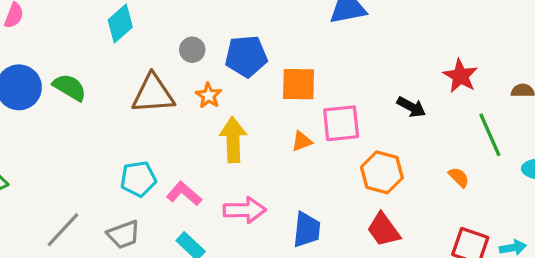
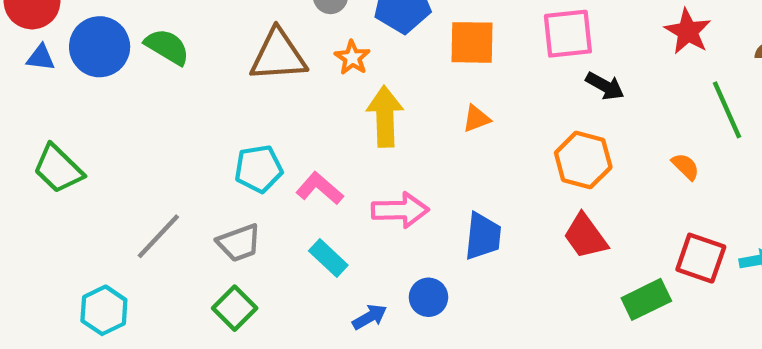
black arrow: (411, 107) -> (605, 86), moved
pink square: (341, 123) -> (568, 34), moved

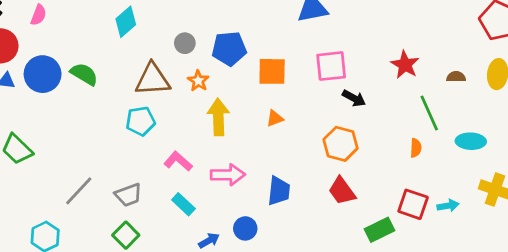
orange semicircle: (686, 167) -> (416, 148), moved, turned 48
cyan pentagon: (259, 169) -> (141, 121), moved

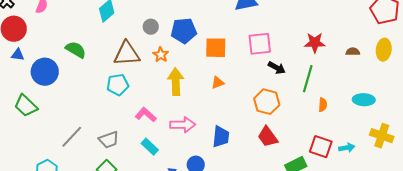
red star: (405, 65) -> (315, 43), turned -30
blue circle: (43, 74) -> (45, 72), moved
green line: (429, 113) -> (308, 79), moved, turned 40

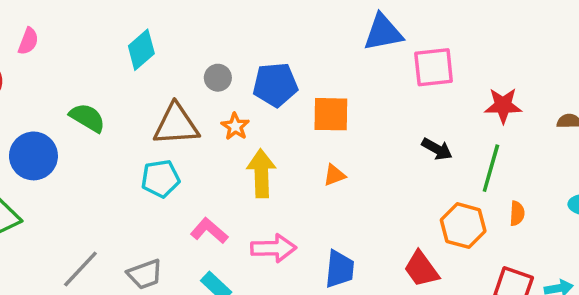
pink square: (260, 44) -> (434, 67), moved
orange hexagon: (267, 102) -> (463, 226), moved

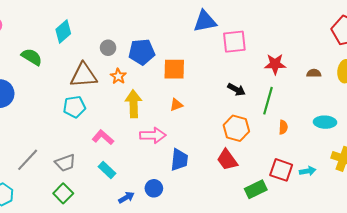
green semicircle: (87, 118) -> (32, 57), moved
orange hexagon: (463, 226) -> (236, 128), moved
pink arrow: (274, 248) -> (153, 135), moved

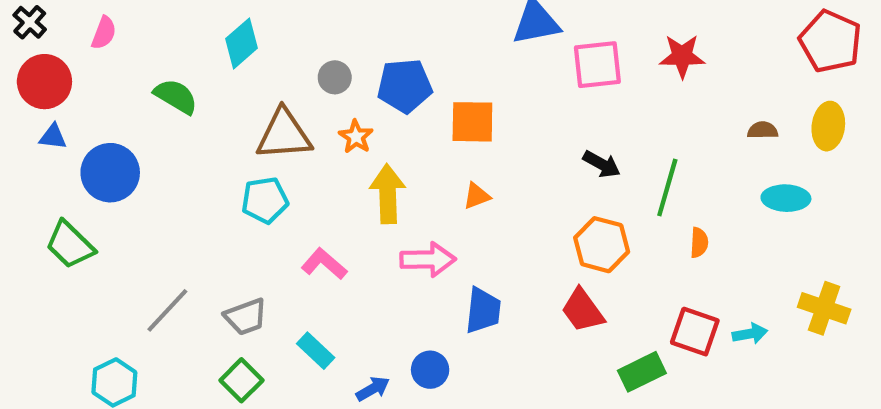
red star: (275, 64) -> (682, 56), moved
cyan ellipse: (325, 122) -> (786, 198), moved
cyan rectangle: (107, 170) -> (316, 351), moved

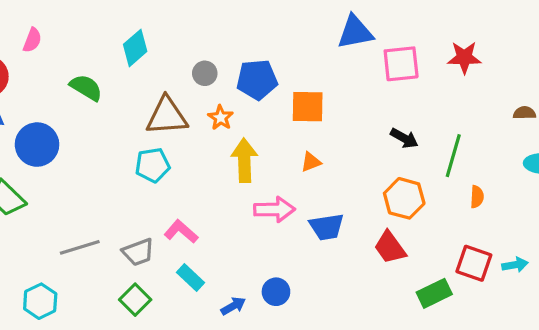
pink L-shape: (324, 264) -> (181, 232), moved
gray line: (167, 310) -> (80, 247), turned 30
blue trapezoid: (483, 310) -> (327, 227), moved, turned 75

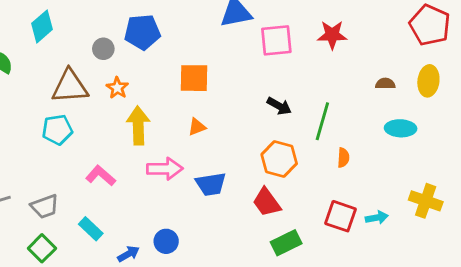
blue pentagon: (257, 80) -> (142, 32), moved
pink L-shape: (181, 232) -> (101, 176), moved
green rectangle: (434, 293) -> (286, 243), moved

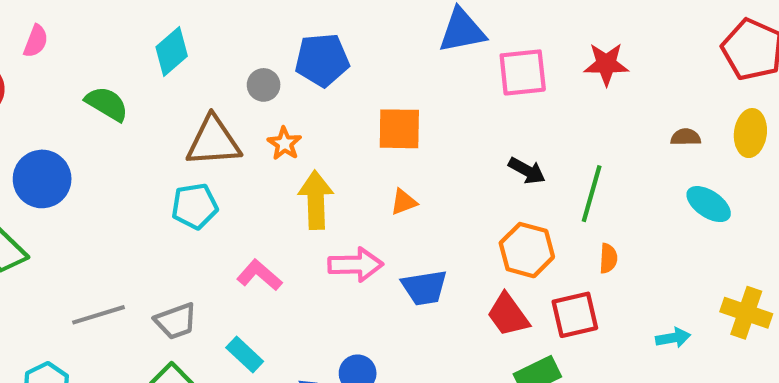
cyan ellipse: (401, 128) -> (709, 204), turned 32
orange semicircle: (343, 158) -> (608, 258), moved
red square: (341, 216) -> (575, 315), moved, turned -32

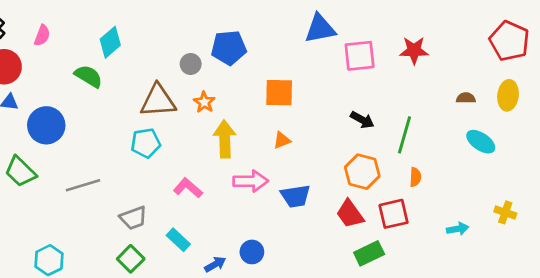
cyan diamond: (172, 52) -> (110, 42), moved
yellow cross: (746, 313) -> (505, 212), size x0.7
gray line: (98, 315) -> (83, 185), moved

